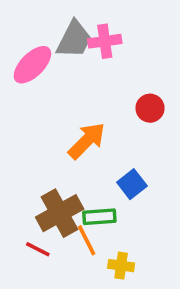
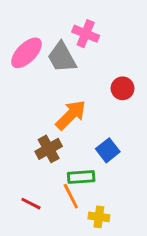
gray trapezoid: (74, 39) -> (62, 57), moved, turned 124
pink cross: (105, 41) -> (86, 34), turned 30
brown cross: (60, 213) -> (49, 149), moved, size x0.7

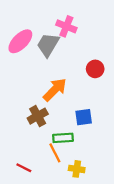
gray trapezoid: (62, 57) -> (48, 45), turned 60
blue square: (108, 150) -> (84, 117), turned 30
red line: (31, 204) -> (24, 168), moved

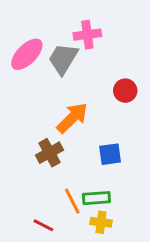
pink cross: (66, 26) -> (87, 35), turned -30
green rectangle: (63, 138) -> (96, 198), moved
red line: (24, 168) -> (43, 225), moved

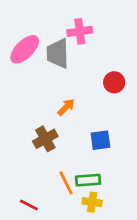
gray trapezoid: (63, 59) -> (58, 53), turned -32
orange arrow: (72, 118) -> (66, 107), size x0.6
red line: (43, 225) -> (29, 205), moved

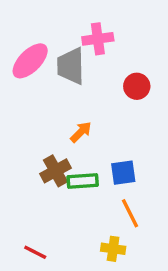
red circle: (114, 82) -> (137, 86), moved
green rectangle: (88, 180) -> (83, 181), moved
orange line: (66, 183) -> (130, 213), moved

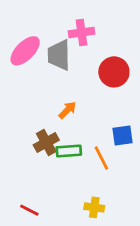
red circle: (137, 86) -> (114, 72), size x1.4
blue square: (123, 173) -> (122, 135), moved
orange line: (130, 213) -> (101, 158), moved

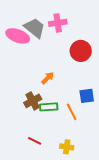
pink ellipse: (25, 51) -> (18, 36), turned 65
gray trapezoid: (59, 55) -> (35, 28), moved, turned 130
red line: (29, 210) -> (35, 141), moved

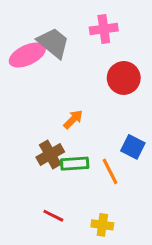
pink cross: (58, 23) -> (104, 29), moved
pink ellipse: (18, 36) -> (27, 55), turned -45
blue square: (87, 96) -> (133, 147), turned 35

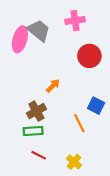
pink ellipse: (27, 55) -> (20, 39), turned -50
green rectangle: (75, 164) -> (33, 131), moved
yellow cross: (102, 225) -> (74, 162), turned 32

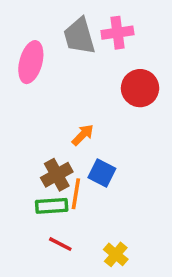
gray trapezoid: (39, 31) -> (79, 36), moved, turned -145
blue square: (96, 106) -> (102, 173), moved
orange line: (79, 123) -> (76, 194), moved, turned 36

